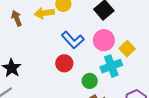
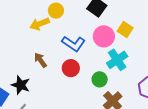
brown arrow: (17, 18) -> (40, 60), moved
yellow square: (127, 49) -> (125, 30), moved

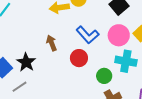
cyan cross: (117, 60) -> (126, 61), turned 30

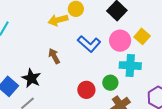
red circle: (79, 58) -> (86, 90), moved

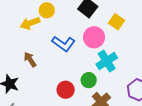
yellow square: (142, 36) -> (116, 22), moved
cyan cross: (130, 66) -> (107, 61), turned -30

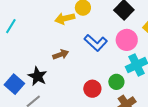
brown arrow: (30, 59) -> (61, 54), turned 98

